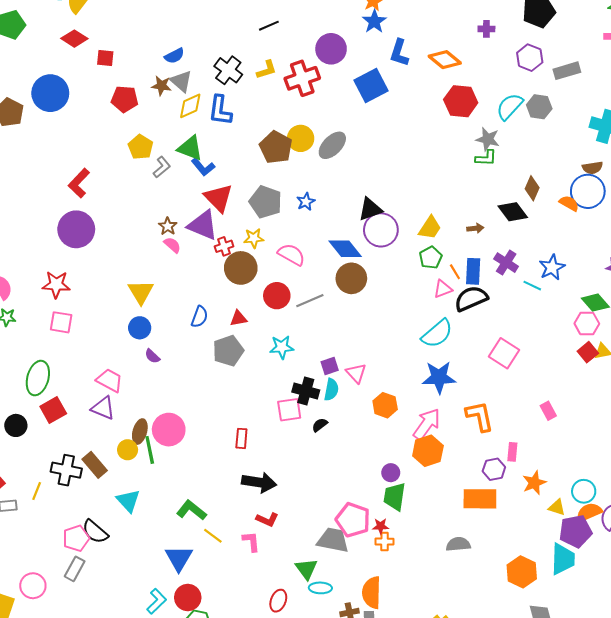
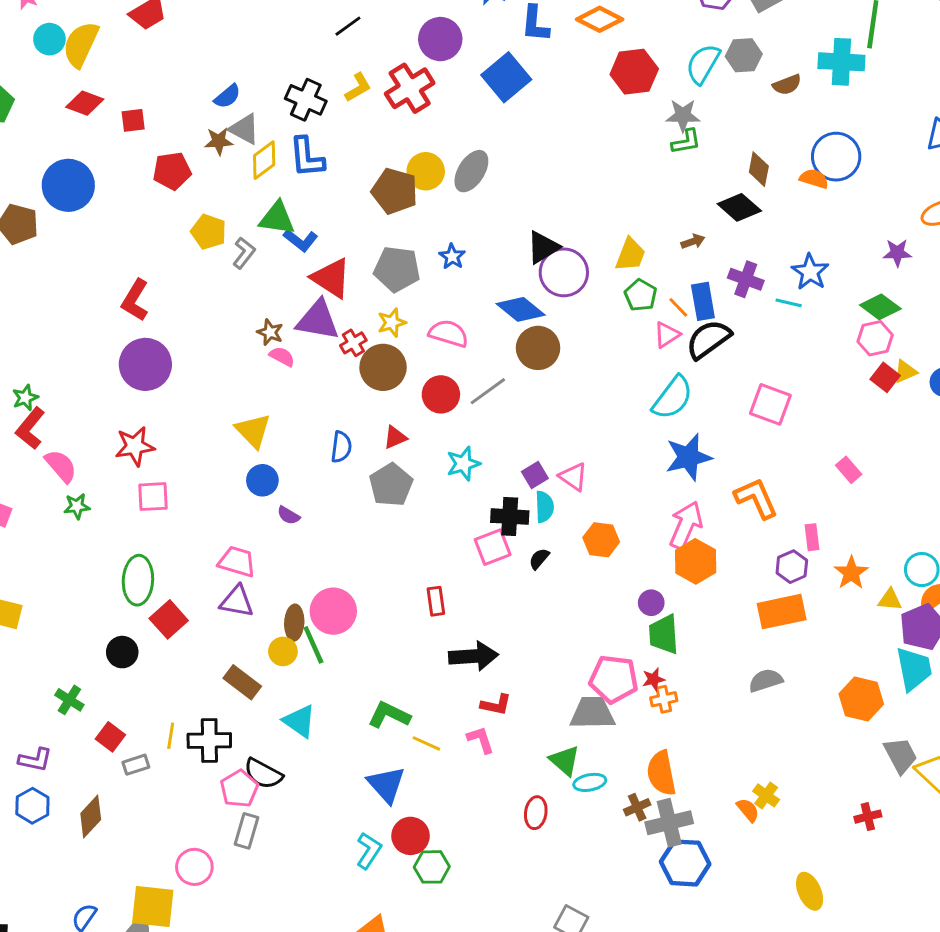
brown semicircle: (592, 168) -> (787, 85), moved
orange hexagon: (385, 405) -> (601, 540), moved
black cross: (66, 470) -> (209, 741), moved

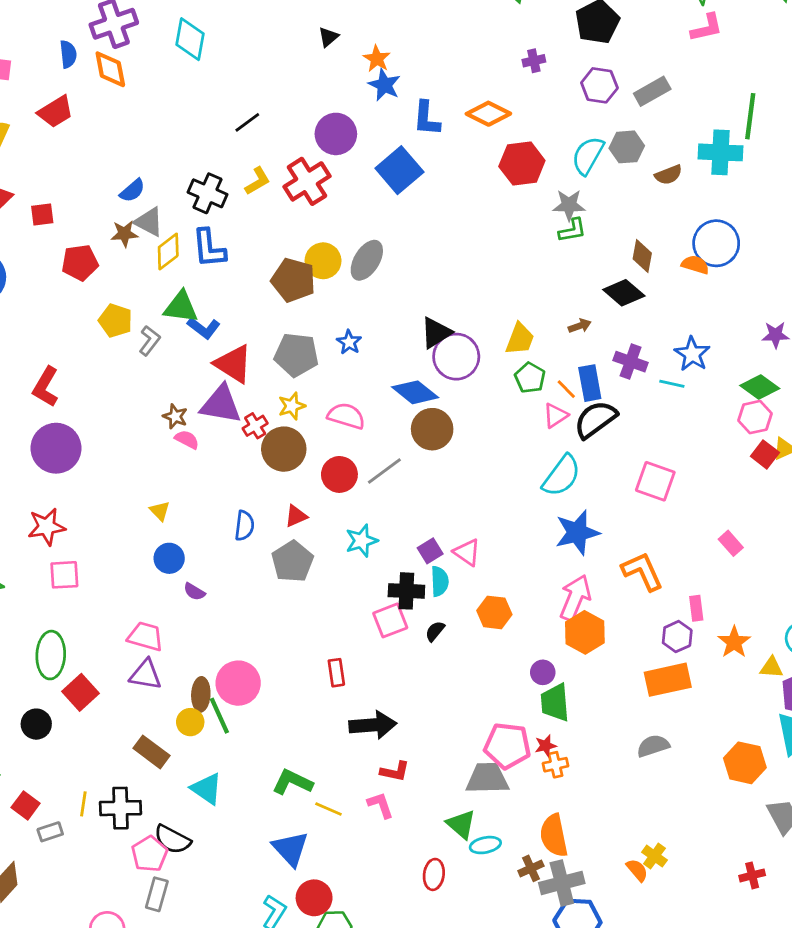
yellow triangle: (253, 431) -> (160, 511), size x0.6

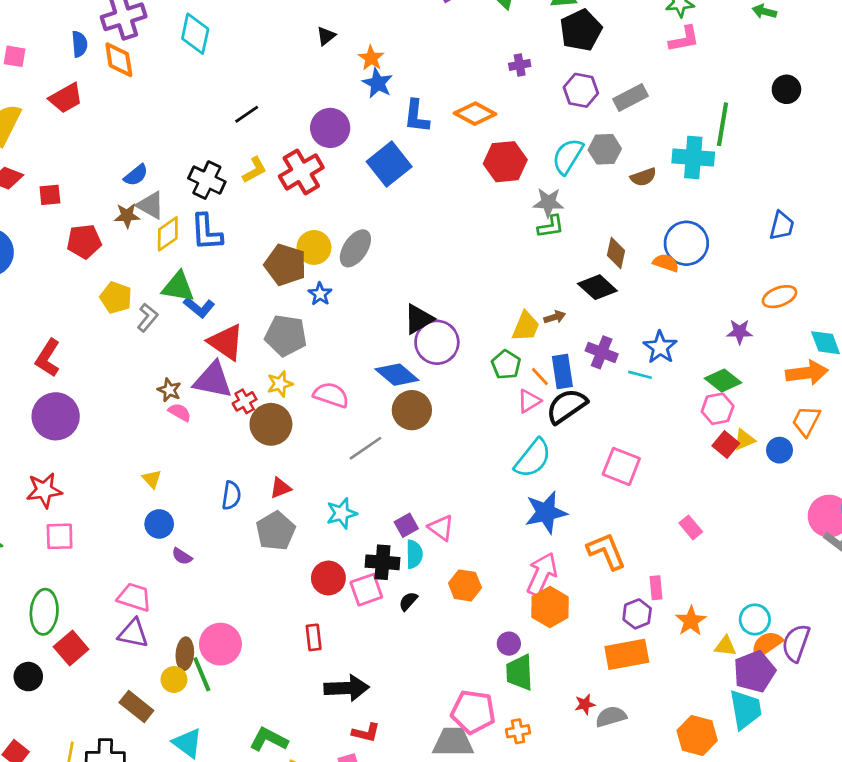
yellow trapezoid: (520, 339) -> (526, 326), moved
blue star: (349, 342) -> (320, 294), moved
red circle: (339, 474) -> (328, 578), moved
red star: (546, 746) -> (585, 704), moved

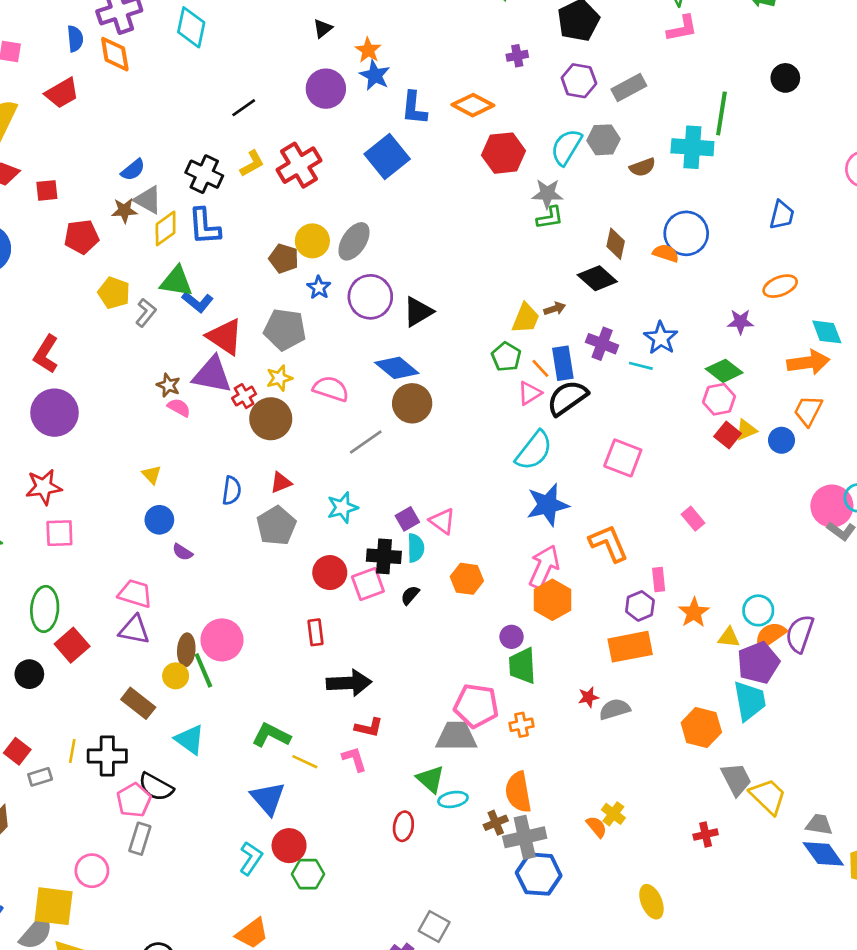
purple circle: (330, 128) -> (326, 89), moved
brown pentagon: (285, 265) -> (284, 258), size x0.7
purple circle: (437, 342) -> (370, 297), moved

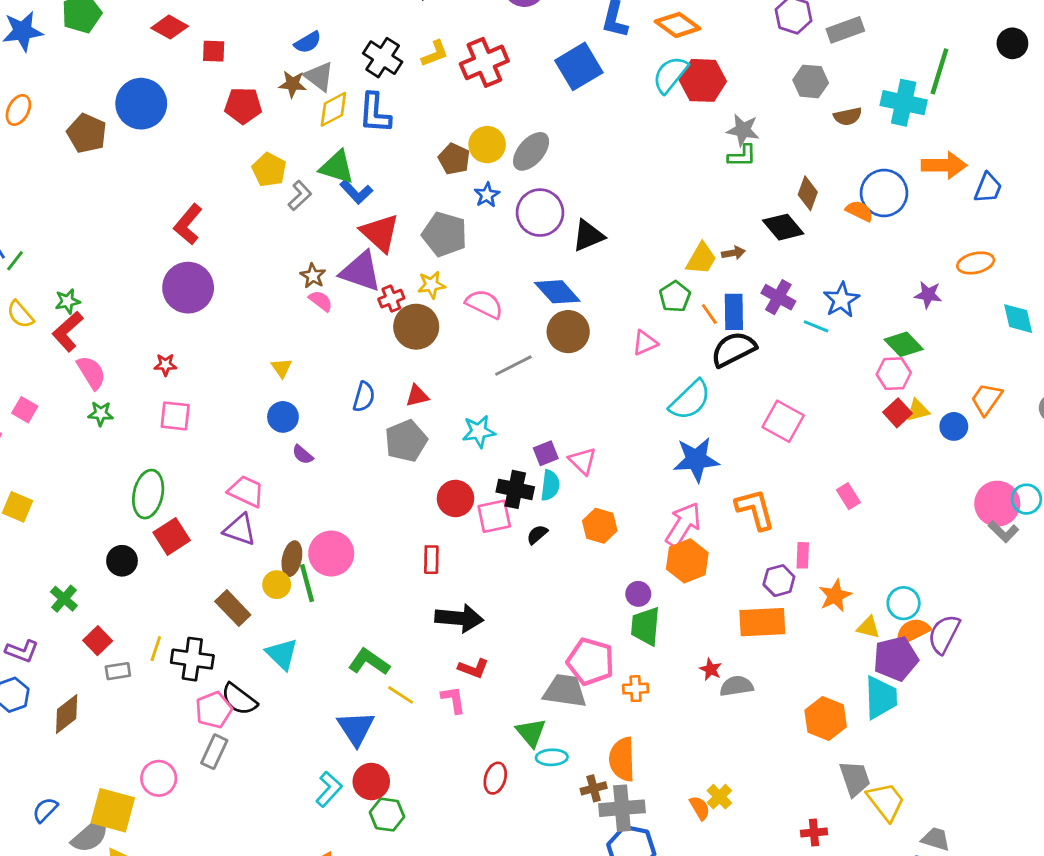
cyan semicircle: (566, 147) -> (670, 75), moved
orange arrow: (808, 362) -> (944, 165), moved
pink triangle: (530, 393) -> (645, 343), moved
red star: (44, 487) -> (165, 365), size x0.6
red star: (588, 697) -> (711, 669), turned 30

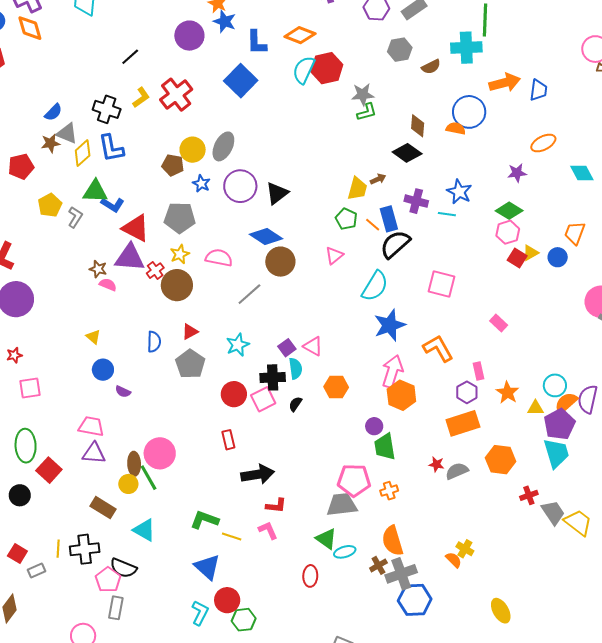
yellow pentagon: (269, 170) -> (50, 205), turned 30
orange hexagon: (826, 718) -> (501, 460), moved
red cross: (814, 833) -> (529, 495), moved

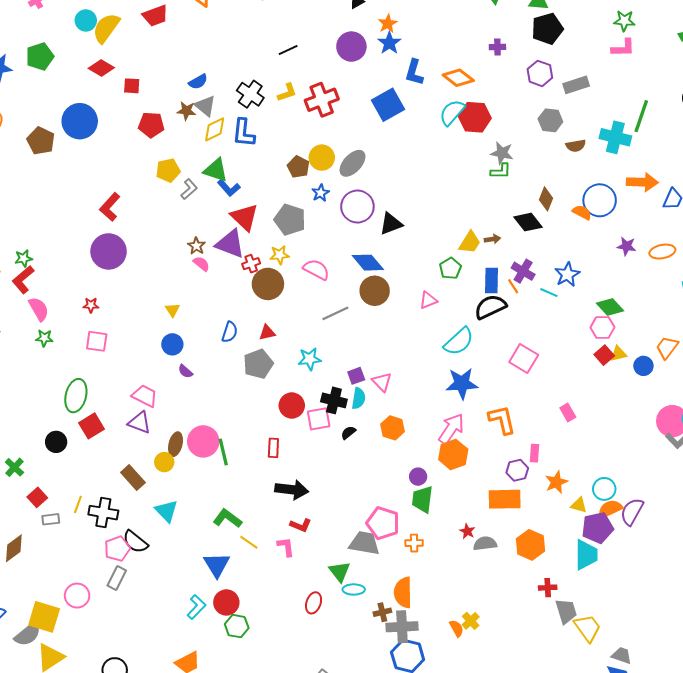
purple star: (517, 173) -> (627, 246), moved
orange line: (373, 225) -> (513, 286), moved
green line: (149, 478) -> (223, 452), moved

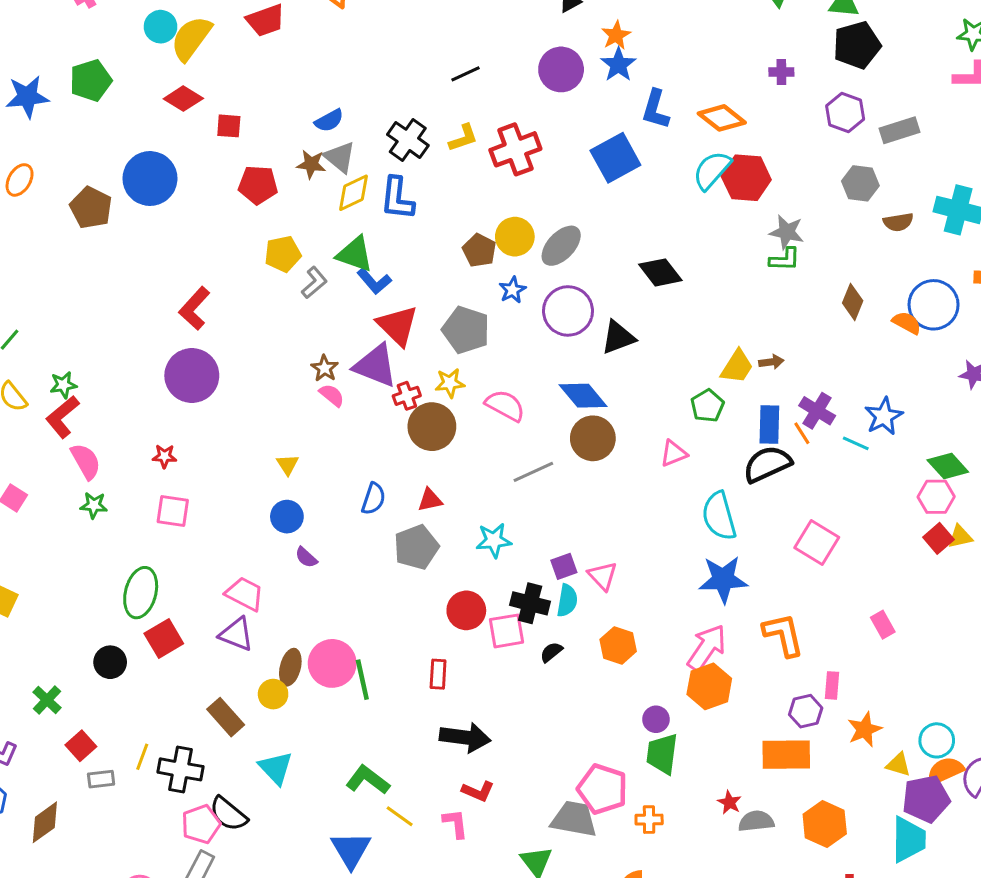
black diamond: (528, 222) -> (660, 272), moved
cyan semicircle: (459, 342) -> (719, 516), turned 116

